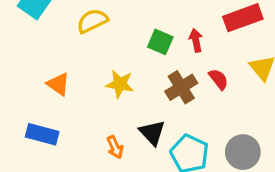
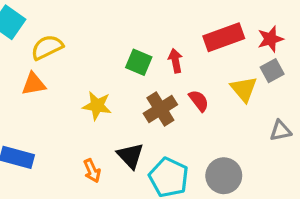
yellow semicircle: (92, 21) -> (47, 47), moved
orange triangle: (58, 84) -> (34, 84), moved, turned -45

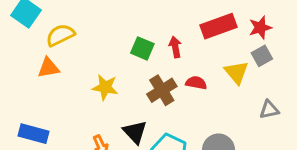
red semicircle: (199, 101) -> (196, 83), turned -42

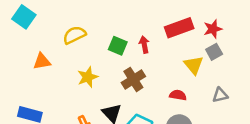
yellow semicircle: (60, 35) -> (74, 35), moved
red semicircle: (196, 83) -> (178, 95), moved
yellow star: (105, 87) -> (88, 77), turned -30

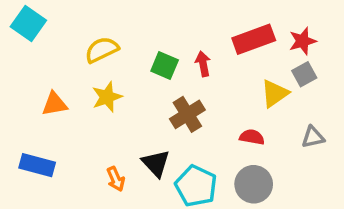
orange triangle: (42, 61) -> (55, 104), moved
yellow triangle: (194, 65) -> (275, 93), turned 35
yellow star: (88, 77) -> (107, 97), moved

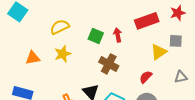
red star: (303, 41) -> (178, 13), moved
gray square: (304, 74) -> (176, 41), turned 32
brown cross: (187, 114) -> (109, 64), turned -30
red semicircle: (252, 137) -> (146, 77), turned -56

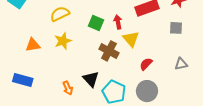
yellow triangle: (159, 52) -> (131, 39), moved, turned -36

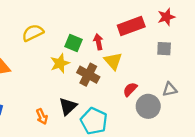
yellow star: (63, 41) -> (60, 63), moved
black triangle: (91, 79) -> (68, 106), turned 30
gray circle: (147, 91) -> (148, 106), moved

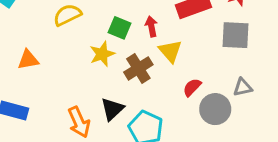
gray square: (164, 49) -> (236, 35), size x1.5
brown cross: (88, 75) -> (138, 68), turned 30
orange arrow: (42, 116) -> (79, 122), size x1.5

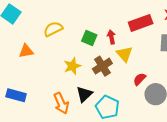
yellow star: (102, 54) -> (72, 66), moved
orange triangle: (28, 60) -> (26, 51), moved

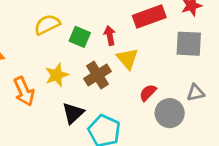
yellow semicircle: (53, 29) -> (47, 25), moved
orange arrow: (61, 103) -> (24, 91), moved

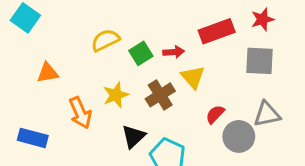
red arrow: (110, 36) -> (174, 52), turned 96
green square: (80, 37) -> (141, 53), turned 35
gray triangle: (196, 93) -> (267, 114), size x1.4

